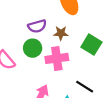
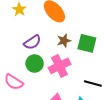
brown star: (61, 33) -> (64, 41), moved

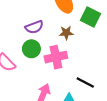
green square: (87, 43) -> (91, 17), moved

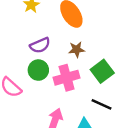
green square: (91, 17) -> (102, 71), moved, turned 30

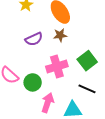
brown star: (77, 50) -> (60, 35), moved
green circle: (38, 70) -> (33, 82), moved

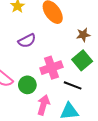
brown star: (60, 35) -> (83, 35), moved
black line: (87, 89) -> (73, 85), moved

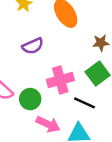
pink arrow: (43, 105) -> (48, 124), turned 96

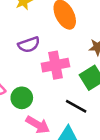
pink cross: (60, 80) -> (55, 65), moved

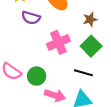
purple semicircle: (29, 45) -> (31, 18), moved, turned 48

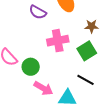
black line: (83, 73) -> (85, 80), moved

